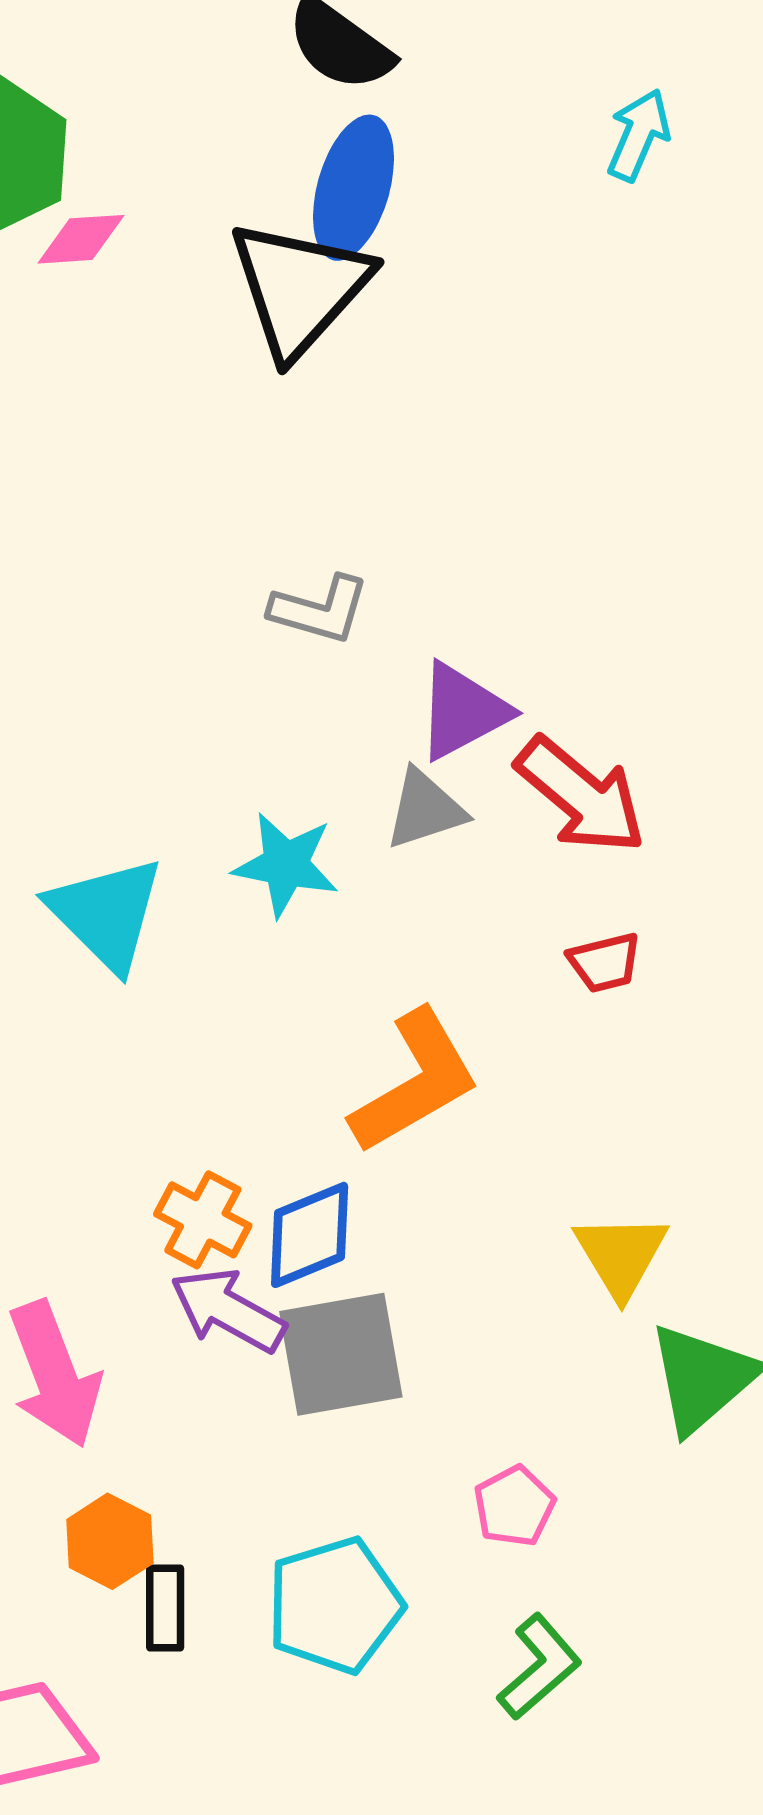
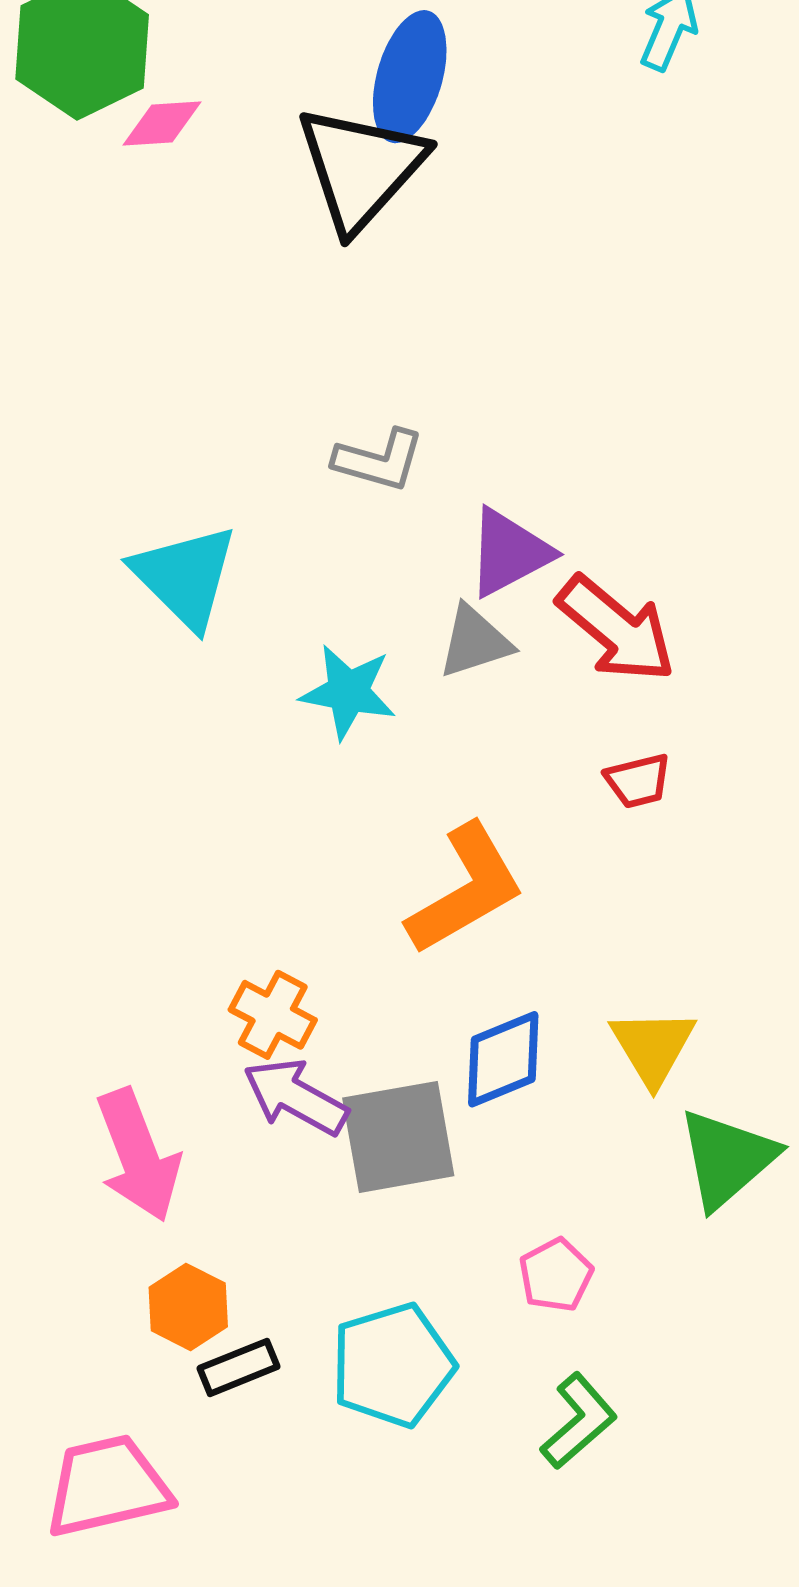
cyan triangle: (106, 913) -> (185, 577), moved
blue diamond: (310, 1235) -> (503, 1059), moved
black rectangle: (165, 1608) -> (239, 1367), turned 68

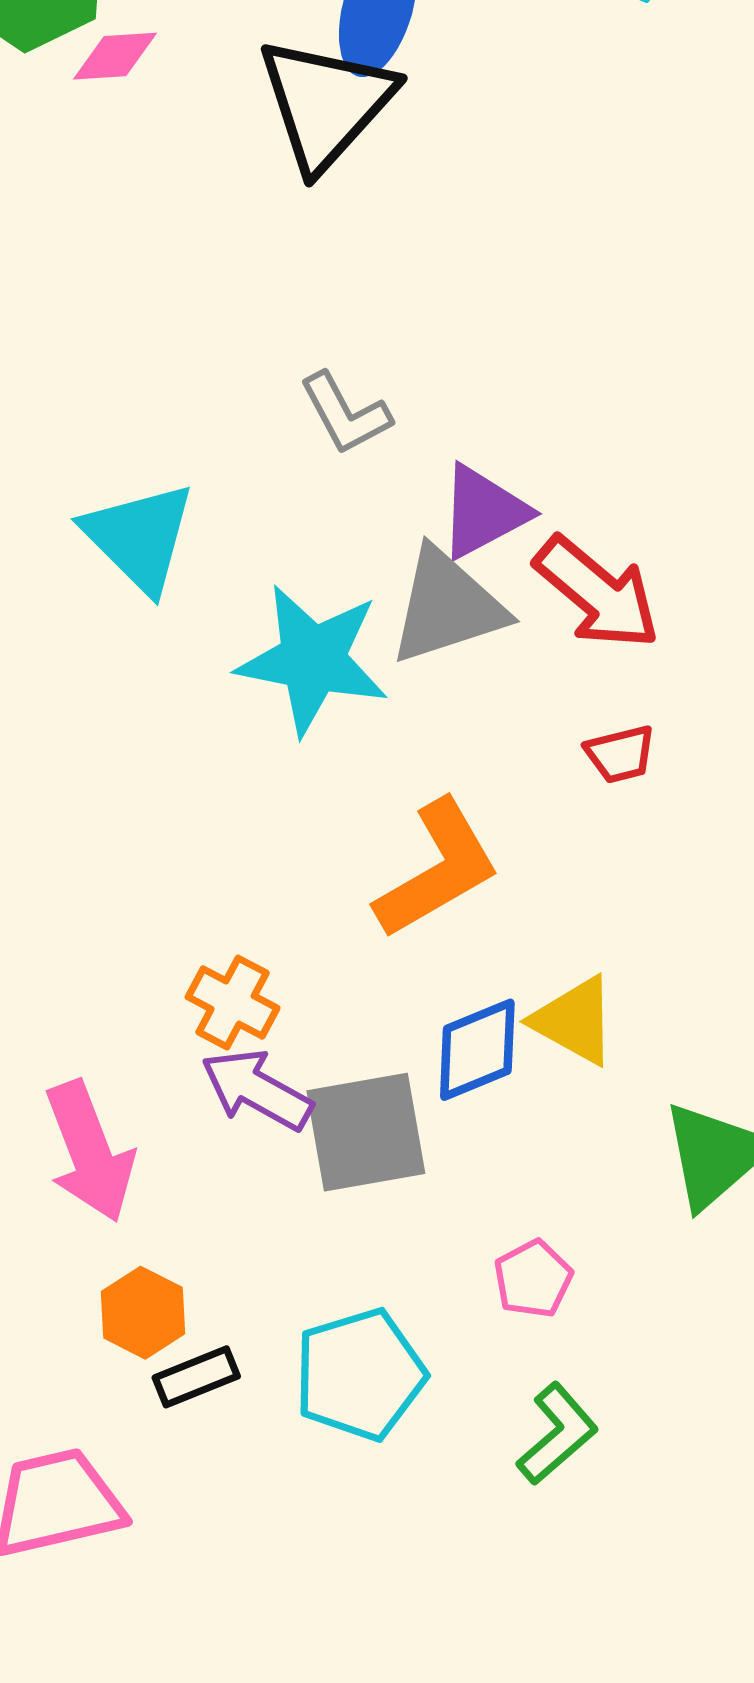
gray L-shape: (379, 460) -> (345, 414), turned 46
gray triangle: (475, 642) -> (447, 606), size x1.5
cyan star: (348, 692) -> (313, 660), size x1.5
yellow triangle: (653, 1047) -> (574, 1021), moved, turned -30

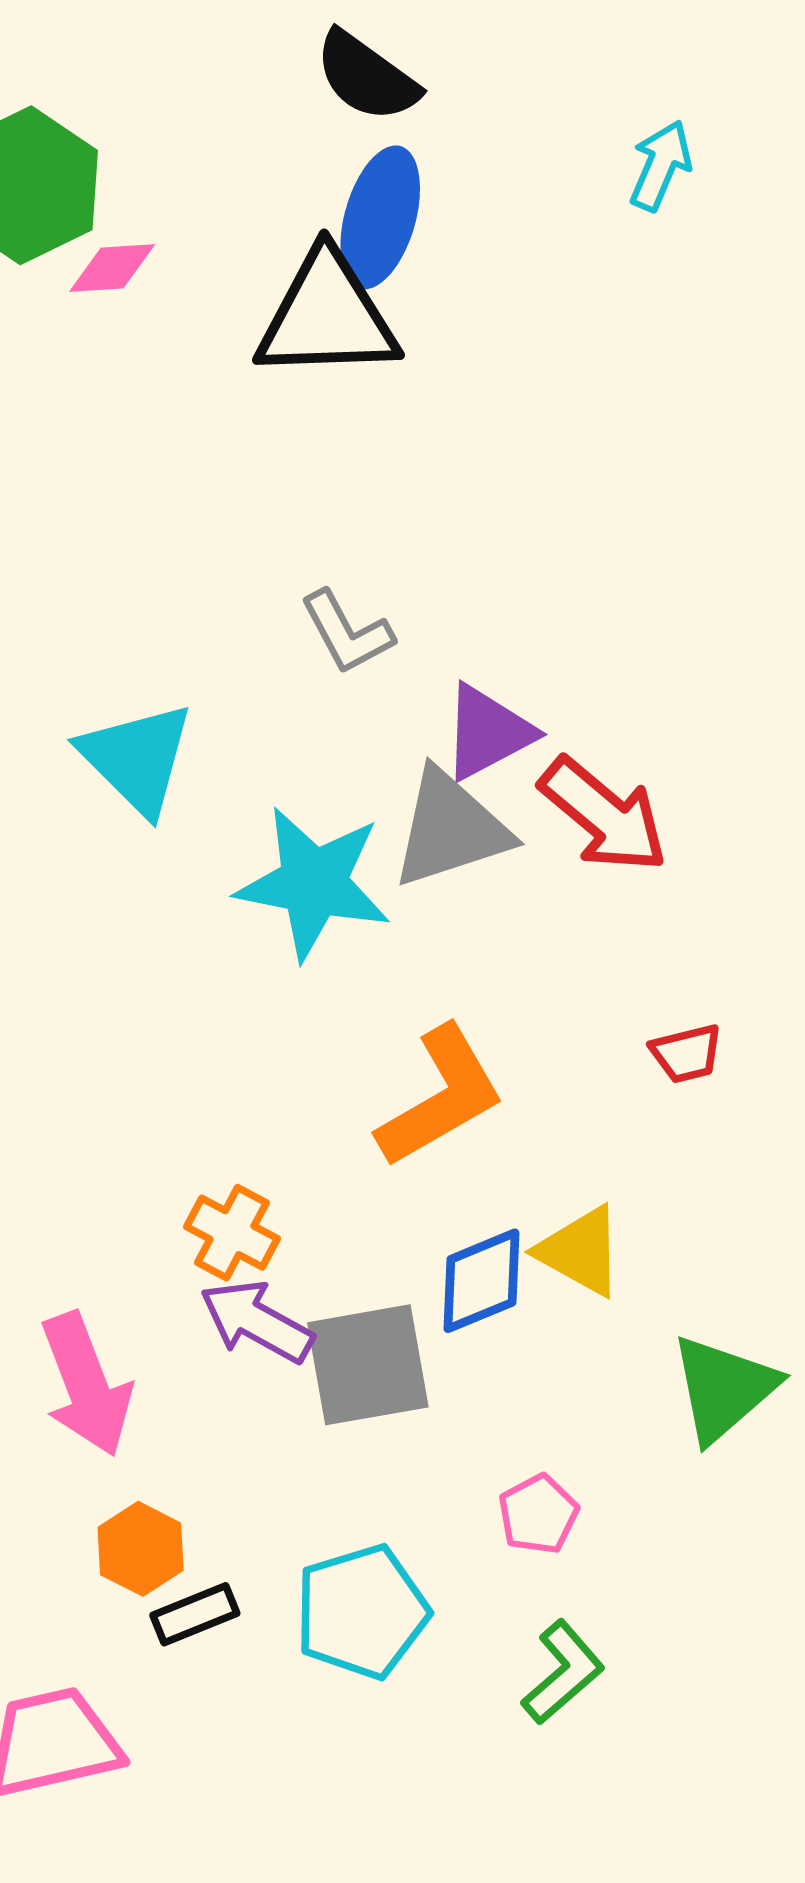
black triangle: (326, 103) -> (327, 316), turned 46
red trapezoid: (620, 754) -> (686, 1054), moved

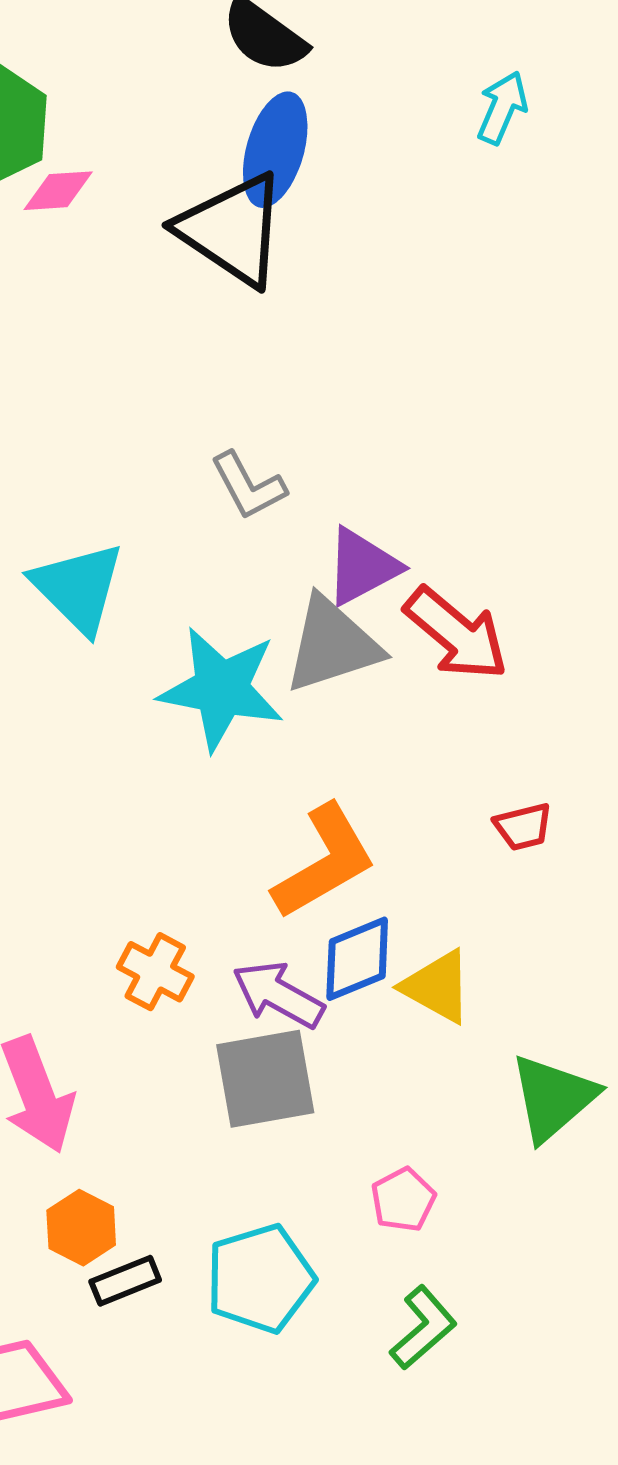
black triangle: (327, 316) -> (232, 230), turned 36
blue diamond: (481, 1281) -> (357, 959), moved
purple arrow: (257, 1322) -> (278, 995), moved

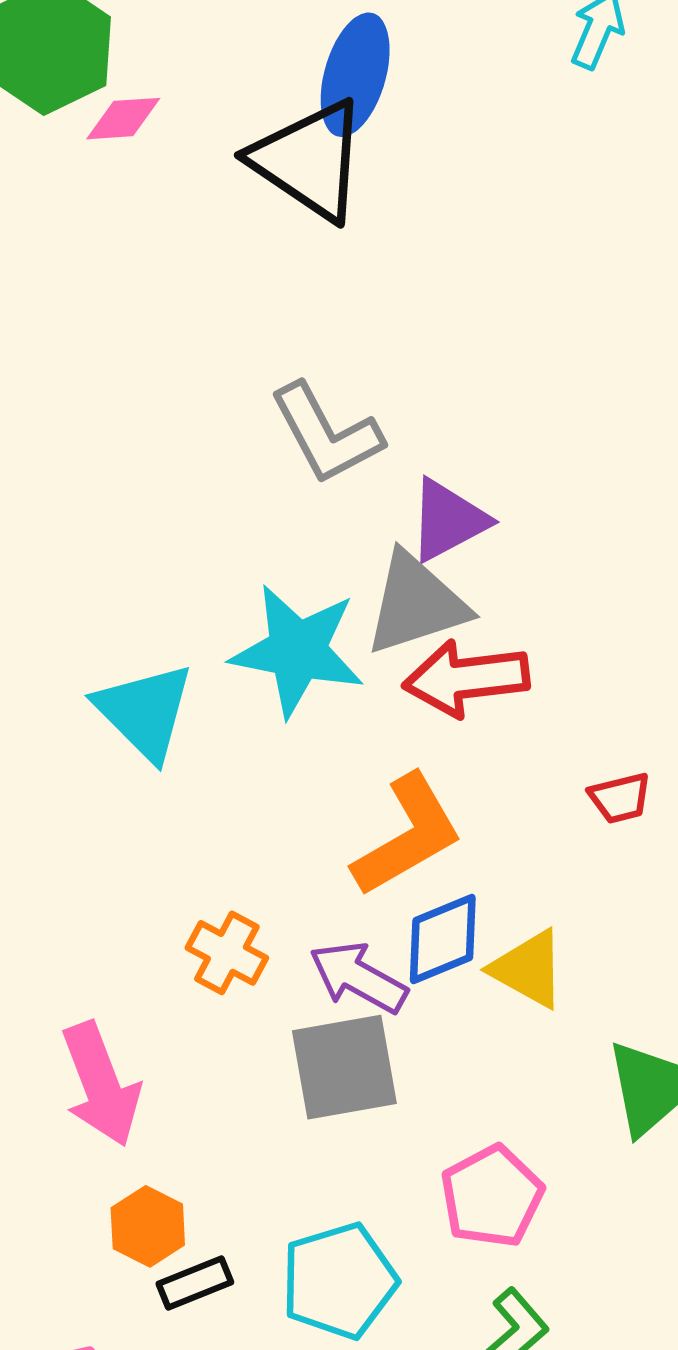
gray L-shape: (248, 486) -> (326, 434), size x1.4
cyan triangle: (78, 588) -> (145, 711), moved
red arrow: (456, 634) -> (466, 678), moved, turned 133
pink pentagon: (403, 1200) -> (492, 1196), size x1.5

